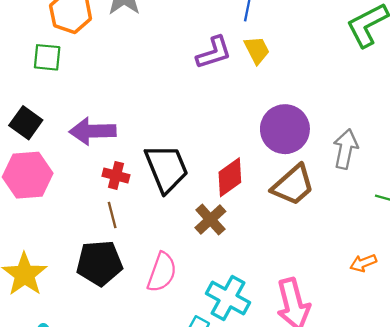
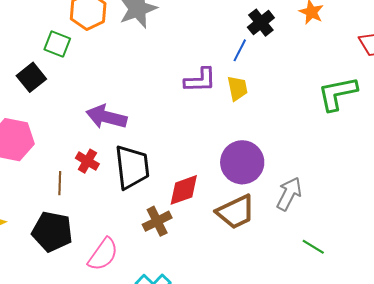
black square: (26, 123) -> (31, 77), moved
purple arrow: (93, 131) -> (106, 117), moved
brown line: (112, 215) -> (60, 183), moved

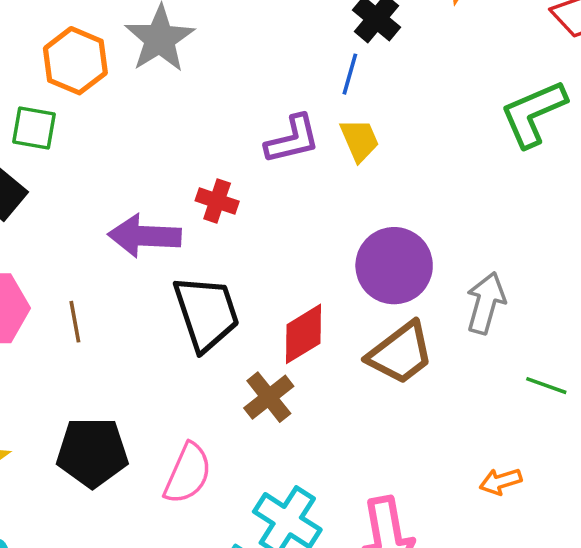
red cross: (87, 161) -> (217, 201), moved
brown line: (60, 183) -> (75, 322), moved

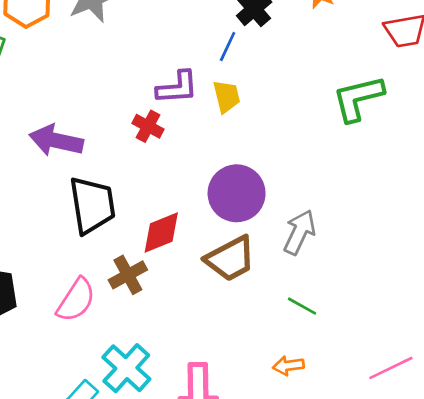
red cross: (217, 201) -> (148, 126), moved
green line: (546, 386) -> (302, 306), moved
pink semicircle: (188, 473) -> (76, 300), moved

